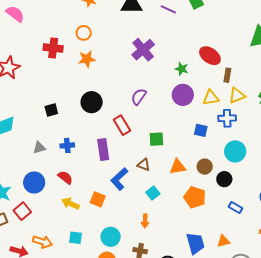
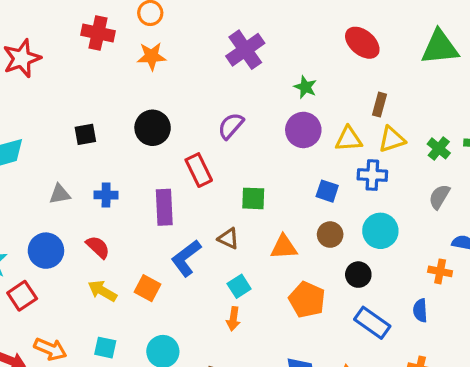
red ellipse: (210, 56) -> (362, 43), moved
brown circle: (205, 167) -> (330, 235), moved
blue rectangle: (235, 207) -> (372, 323), size x1.5
orange arrow: (145, 221) -> (233, 319), moved

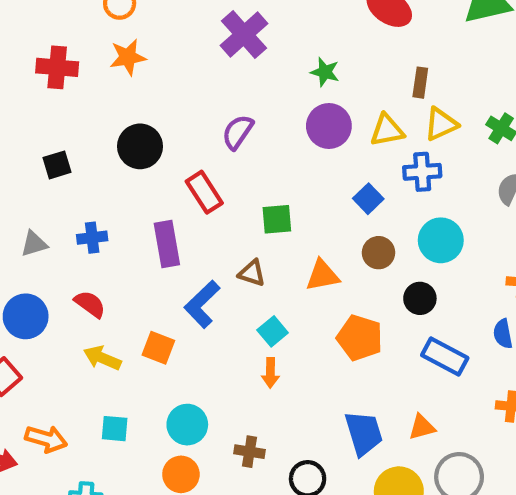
red cross: (98, 33) -> (57, 67), moved
blue square: (327, 191) -> (368, 199), turned 35

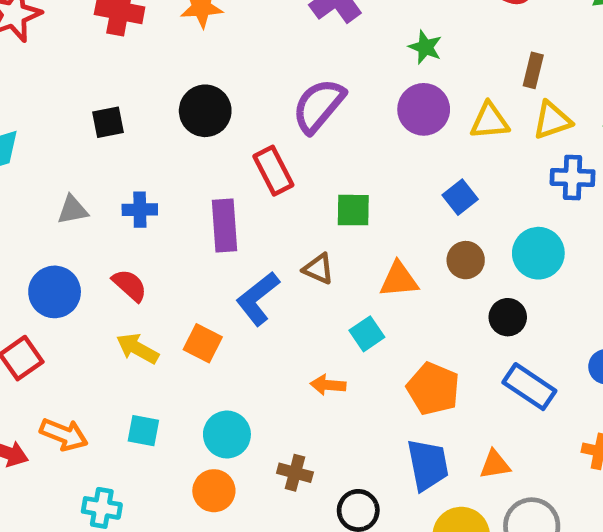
purple semicircle: (238, 132) -> (318, 106), size x1.4
blue cross: (422, 172) -> (573, 178), moved
cyan square: (273, 331) -> (367, 334), moved
orange pentagon: (360, 338) -> (433, 389), moved
orange arrow: (270, 373) -> (328, 385), turned 88

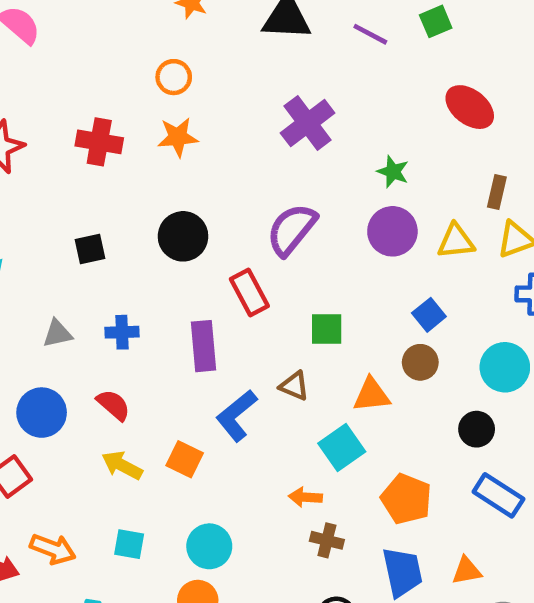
brown circle: (466, 260) -> (420, 362), moved
cyan square: (367, 334) -> (342, 447), size x1.4
brown cross: (295, 473) -> (327, 540), moved

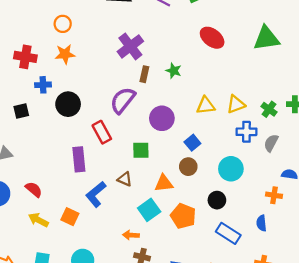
brown rectangle: (497, 192) -> (144, 74), moved
purple circle: (392, 231) -> (162, 118), moved
blue cross: (122, 332) -> (43, 85), moved
orange pentagon: (406, 499) -> (183, 216), moved

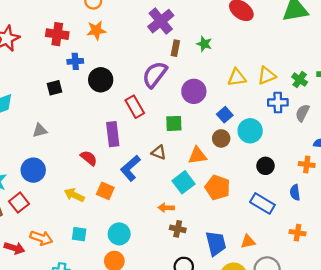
cyan circle: (231, 169) -> (250, 131), moved
red semicircle: (34, 189) -> (89, 158), moved
black circle: (217, 200) -> (265, 166), moved

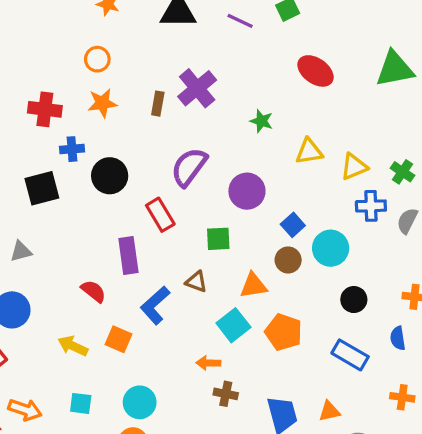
brown rectangle: (175, 48) -> (158, 104), moved
yellow triangle: (237, 78) -> (309, 151), moved
black square: (55, 88) -> (42, 188), size x1.5

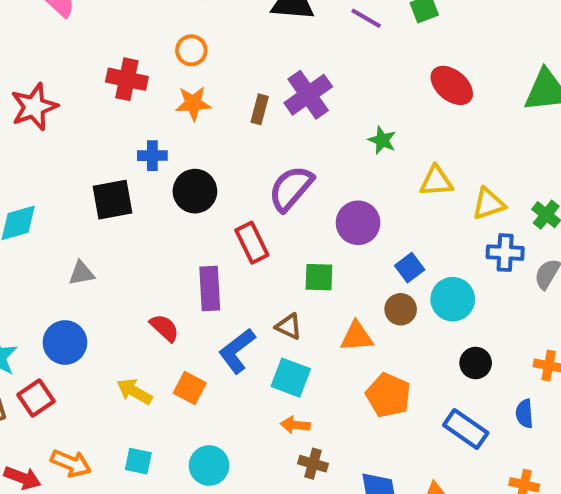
red cross: (45, 109) -> (127, 79), moved
cyan square: (233, 325) -> (291, 378), moved, turned -36

